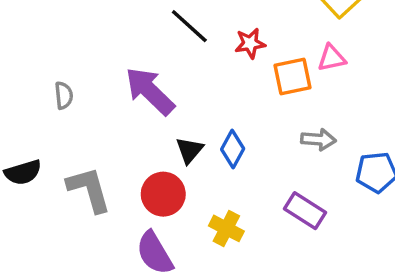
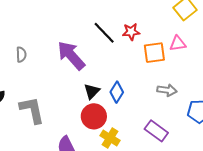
black line: (189, 26) -> (104, 33), moved
red circle: (163, 194) -> (94, 116), moved

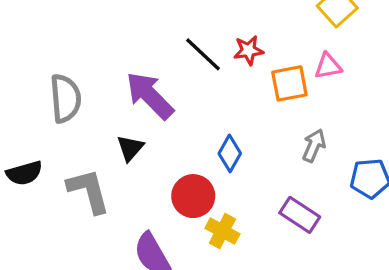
gray semicircle: (21, 55) -> (65, 98), size x1.8
gray arrow: (167, 90) -> (314, 146), turned -72
black triangle: (92, 91) -> (130, 148), moved

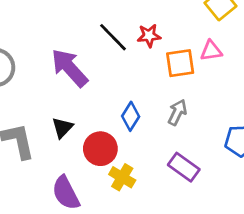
gray arrow: (314, 146) -> (177, 112), moved
black triangle: (130, 148) -> (62, 128), moved

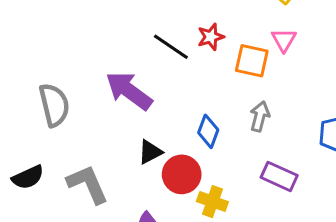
pink triangle: (211, 51) -> (284, 40), turned -40
orange square: (180, 63) -> (252, 61), turned 32
black triangle: (62, 128) -> (150, 152), moved, turned 30

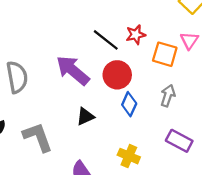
red circle: (182, 174) -> (117, 75), moved

